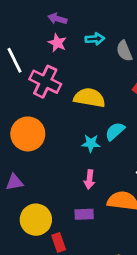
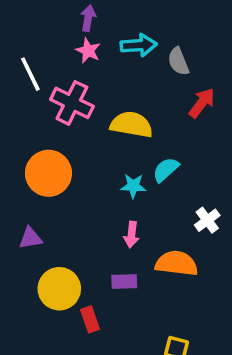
purple arrow: (57, 19) -> (88, 18), turned 84
cyan arrow: (95, 39) -> (139, 45), size x1.4

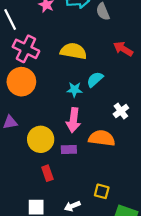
pink cross: (72, 103) -> (26, 49), moved
red arrow: (202, 103) -> (123, 49), moved, turned -96
pink arrow: (131, 235) -> (73, 120), size x1.5
yellow circle: (59, 289) -> (41, 139), moved

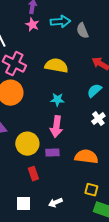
cyan semicircle: (95, 79) -> (94, 91), moved
orange semicircle: (102, 138) -> (86, 157), moved
yellow square: (102, 191) -> (91, 190), moved

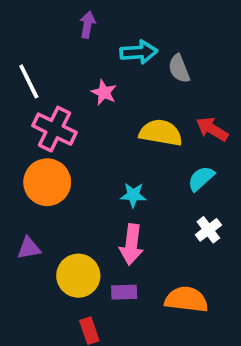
pink star: (32, 25) -> (104, 92), moved
yellow semicircle: (56, 66) -> (161, 133), moved

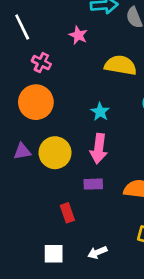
pink cross: (54, 129) -> (41, 63), size x0.6
cyan star: (133, 195) -> (100, 112), turned 30
yellow circle: (78, 276) -> (55, 153), moved

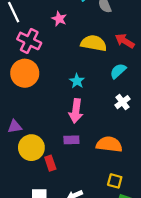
pink cross: (41, 63) -> (29, 41), size x1.5
purple triangle: (22, 151) -> (15, 127), moved
yellow circle: (55, 153) -> (31, 148), moved

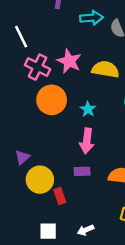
pink star: (59, 19) -> (69, 61), moved, size x1.5
orange circle: (25, 73) -> (52, 100), moved
purple triangle: (15, 127) -> (22, 157), turned -32

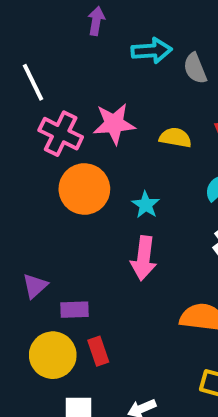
pink star: (69, 61) -> (114, 124), turned -30
yellow semicircle: (106, 69) -> (175, 138), size x0.7
purple rectangle: (82, 171) -> (74, 310), moved
yellow circle: (40, 180) -> (53, 355), moved

